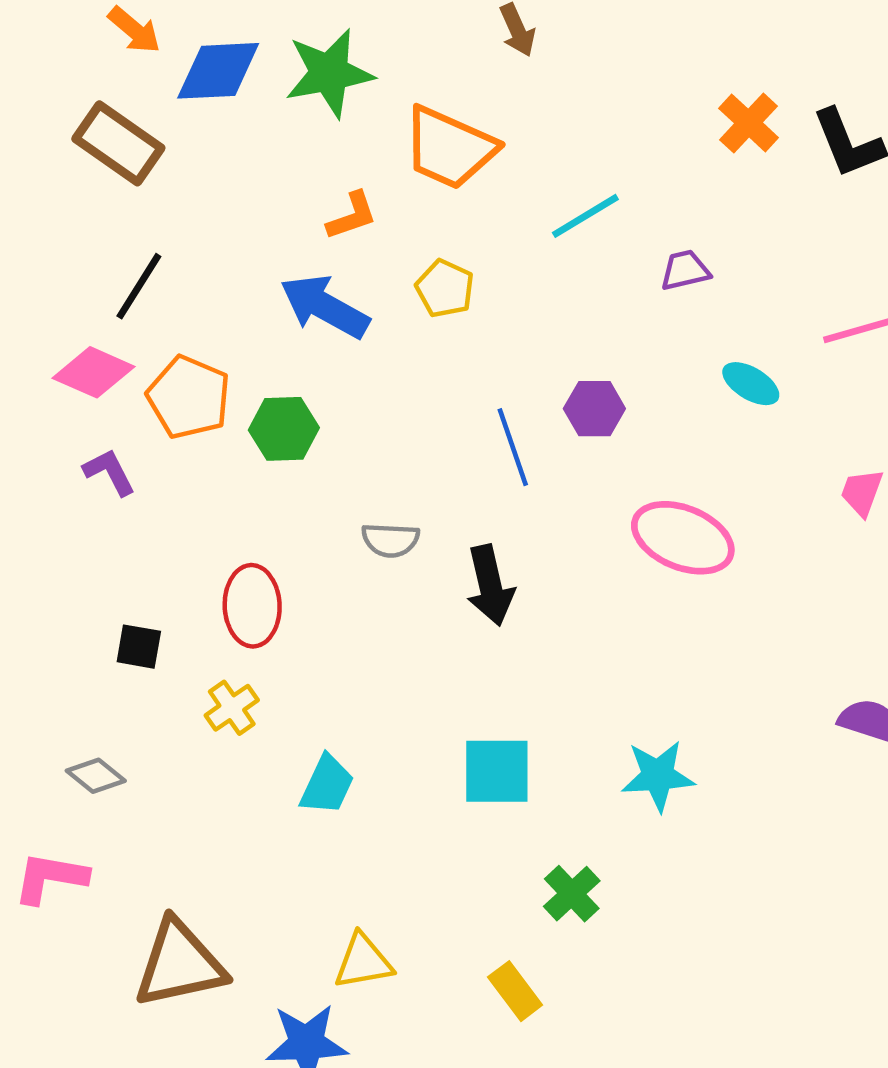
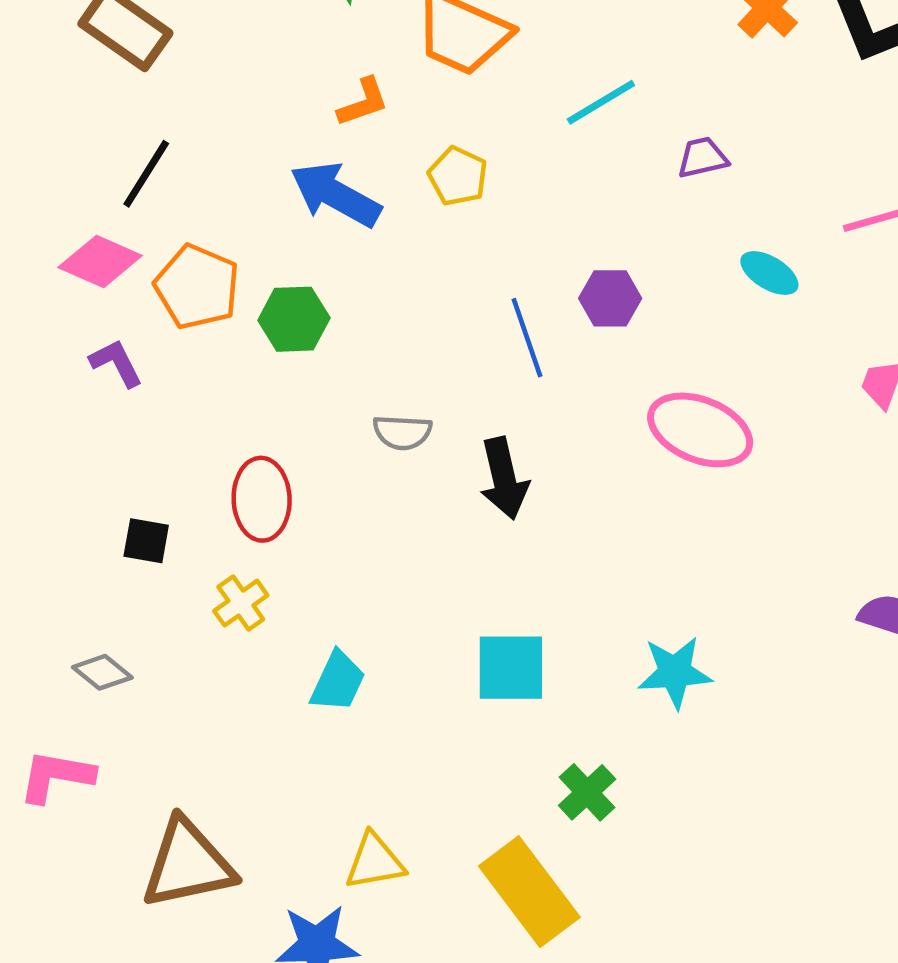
yellow rectangle: (515, 991) -> (529, 892), size x1.8

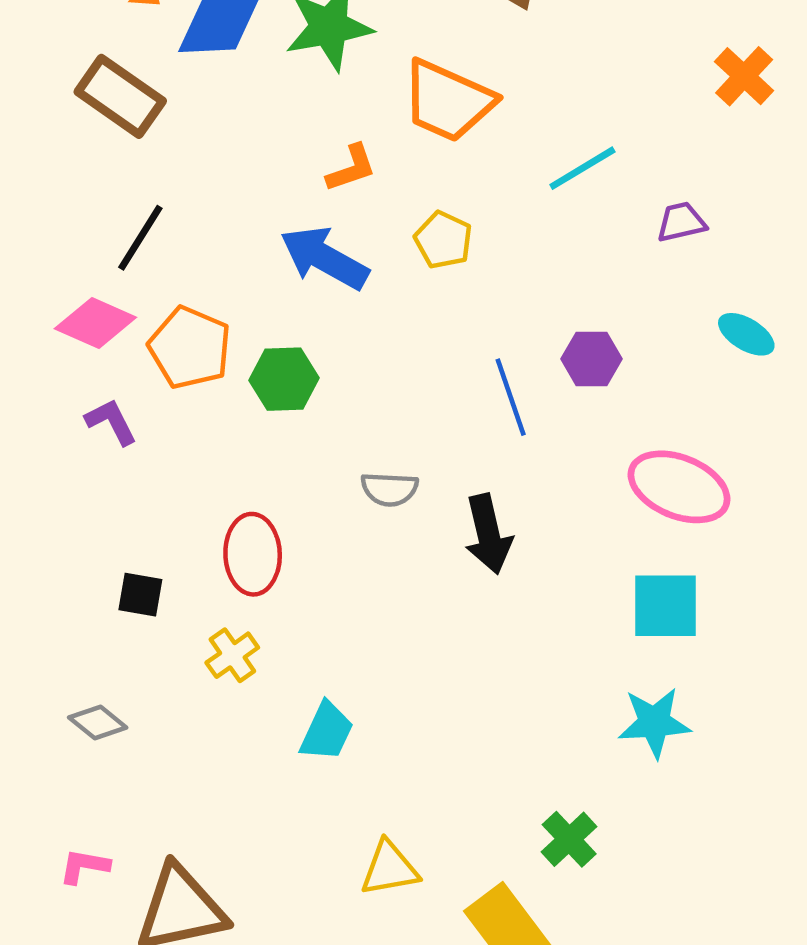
cyan square: (511, 668) -> (666, 606), moved
pink L-shape: (56, 776) -> (84, 866), moved, size x0.7
yellow triangle: (375, 862) -> (389, 868), moved

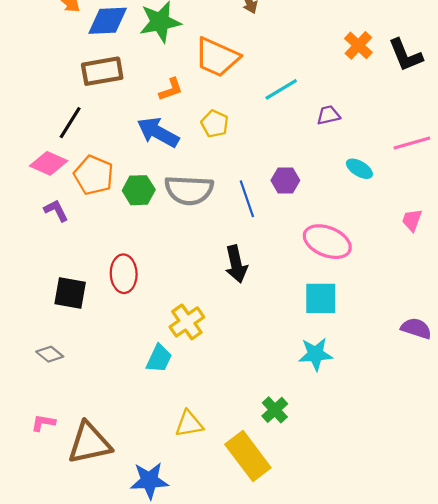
brown rectangle: (120, 96) -> (102, 71), moved, turned -45
gray semicircle: (389, 489) -> (189, 190), moved, size x1.8
black square: (140, 595) -> (70, 293), size x1.5
yellow cross: (232, 655) -> (187, 322), moved, size x1.4

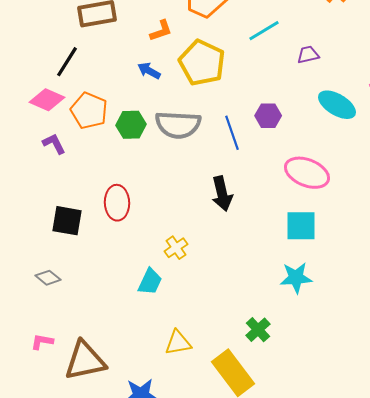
yellow pentagon: (215, 124) -> (202, 63), size x1.8
blue arrow: (158, 132) -> (149, 71), size x0.6
cyan ellipse: (359, 169) -> (337, 105), size x1.5
yellow cross: (187, 322) -> (176, 248), size x0.7

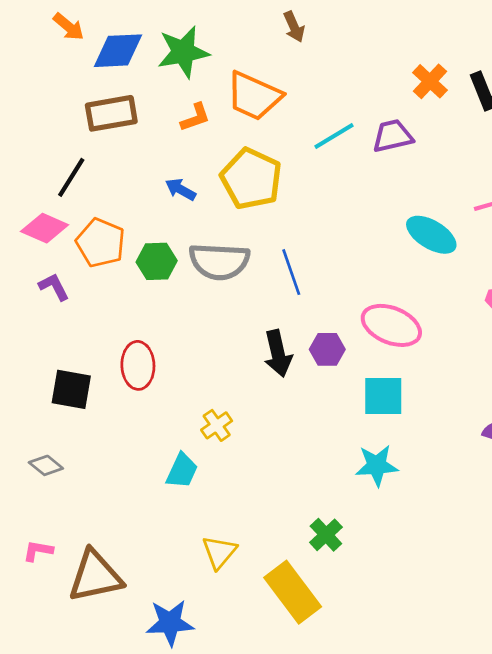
orange L-shape: (161, 31) -> (195, 117), moved
purple trapezoid: (308, 55) -> (393, 136), moved, size x1.4
purple hexagon: (268, 116) -> (327, 349), moved
yellow triangle: (178, 343) -> (219, 552), turned -40

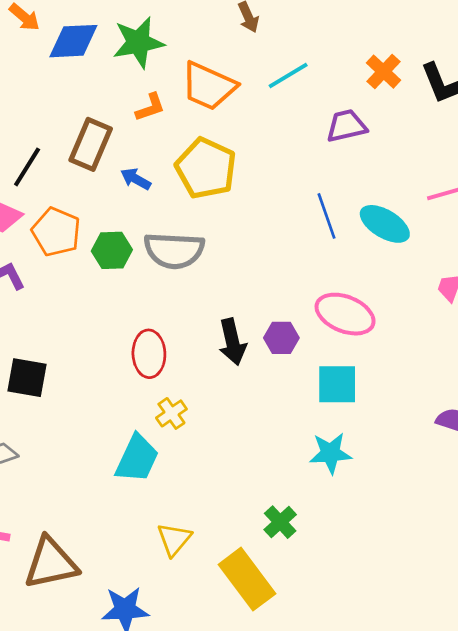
brown rectangle: (111, 113) -> (91, 144), moved, turned -57
cyan line: (334, 136) -> (288, 76), moved
blue line: (291, 272) -> (327, 216), moved
red ellipse: (138, 365) -> (149, 354), moved
cyan trapezoid: (182, 471) -> (137, 458), size x1.4

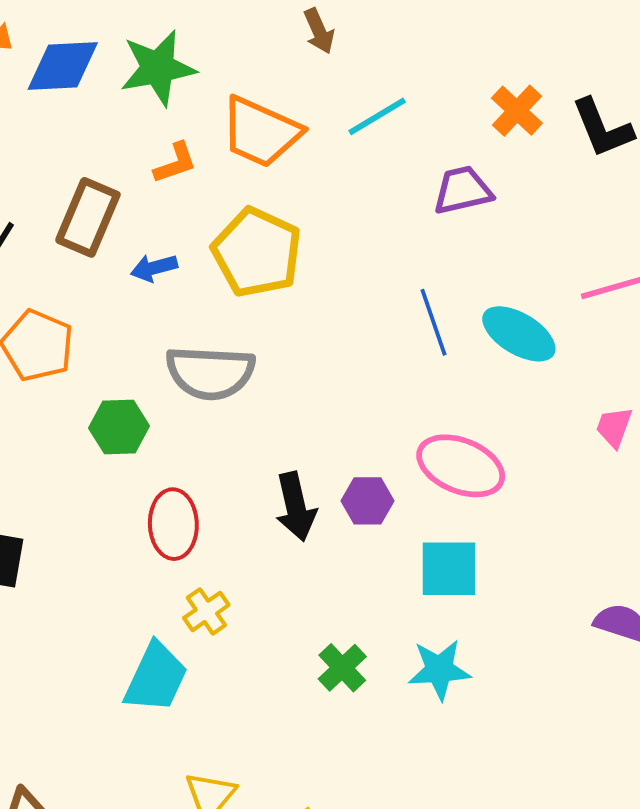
blue arrow: (136, 179) -> (154, 268), turned -44
green hexagon: (112, 250) -> (119, 427), moved
green cross: (280, 522) -> (342, 668), moved

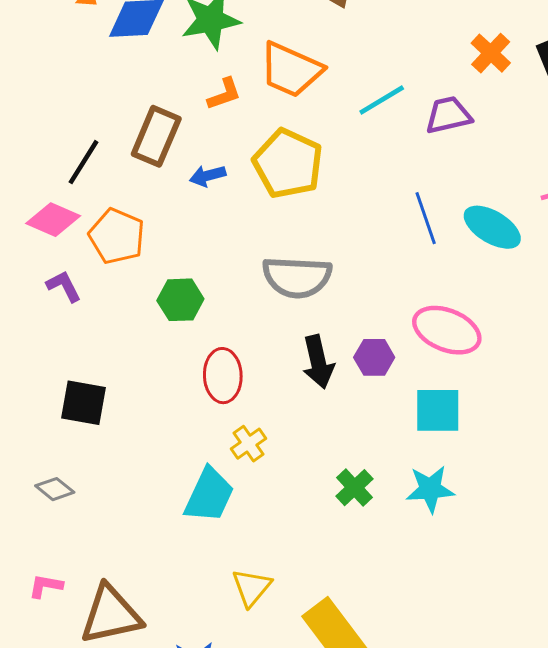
cyan line: (377, 116) -> (382, 100), moved
gray semicircle: (210, 373) -> (297, 277), moved

